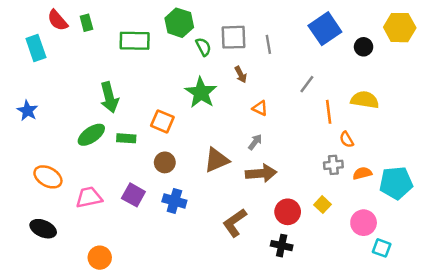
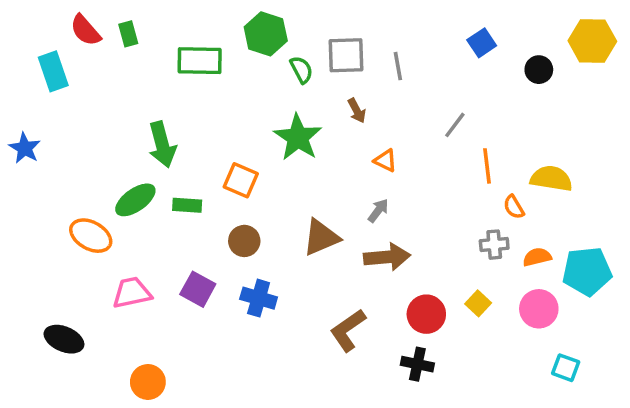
blue square: (325, 29) -> (482, 43), size x0.6
yellow semicircle: (365, 100) -> (551, 178), moved
blue star: (27, 111) -> (25, 148), moved
orange ellipse: (48, 177) -> (91, 236), moved
pink circle: (364, 223) -> (539, 309), moved

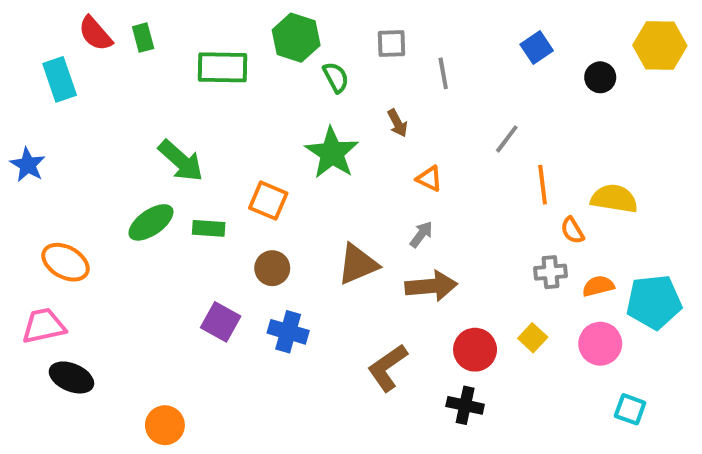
gray square: (346, 55) -> (392, 44), moved, size x0.7
green arrow: (162, 145) -> (181, 161), turned -33
orange ellipse: (91, 236) -> (65, 262), moved
pink trapezoid: (132, 293) -> (44, 326), moved

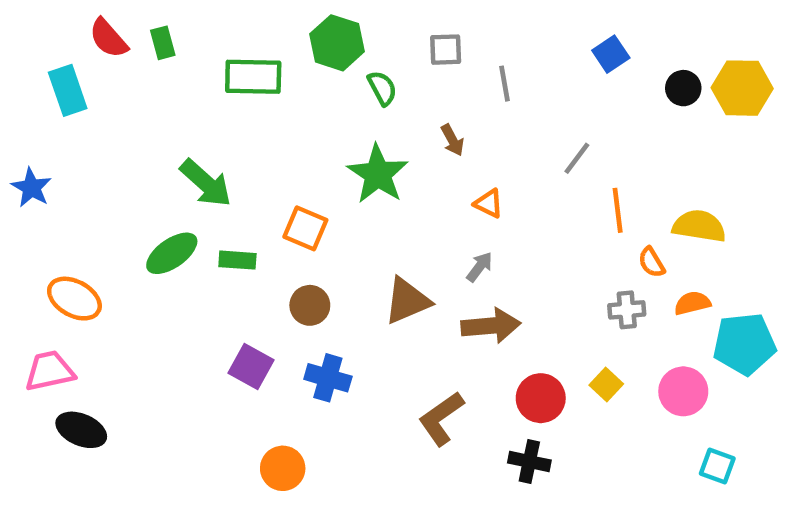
yellow hexagon: (660, 46) -> (742, 88), moved
orange semicircle: (598, 286) -> (692, 303), moved
orange circle: (165, 425) -> (283, 468), moved

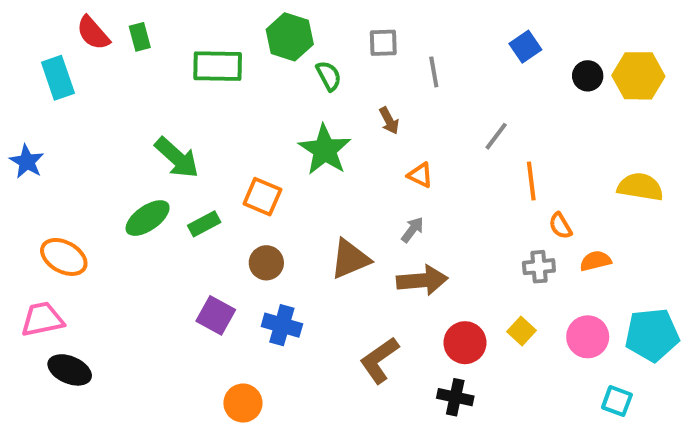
yellow semicircle: (699, 226) -> (640, 187), moved
green rectangle: (237, 260) -> (204, 224), turned -32
cyan pentagon: (744, 344) -> (652, 335), moved

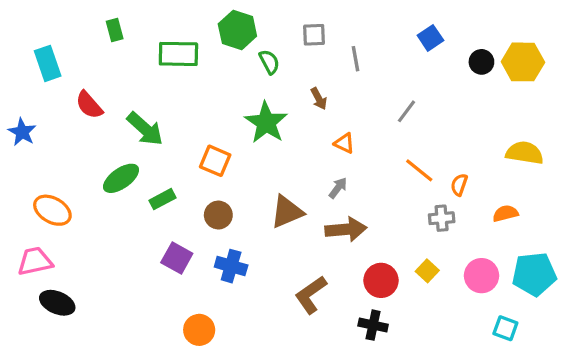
red semicircle: (93, 33) -> (89, 105), moved
orange line: (531, 181) -> (419, 170), moved, turned -44
green rectangle: (204, 224) -> (162, 199), moved
orange semicircle: (560, 226) -> (459, 185), turned 50
orange semicircle: (595, 261) -> (505, 213), moved

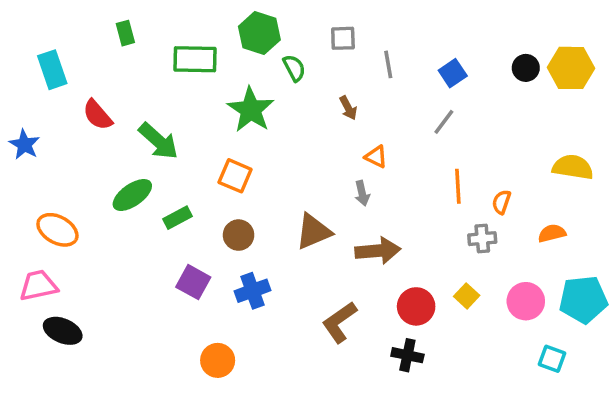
blue square: (430, 38) -> (453, 73), moved
green star: (266, 123) -> (251, 110), moved
orange line: (419, 170) -> (458, 186), turned 48
gray arrow: (338, 188) -> (362, 193), moved, turned 130
blue cross: (231, 266) -> (252, 291), turned -36

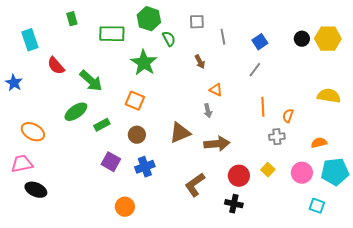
orange semicircle: (552, 233) -> (319, 143), moved

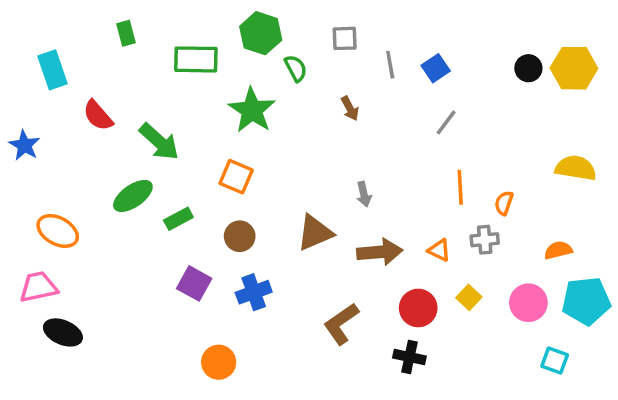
blue square: (260, 42) -> (436, 68), moved
orange triangle: (216, 90) -> (439, 250), moved

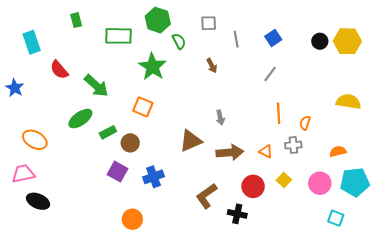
blue square: (436, 68) -> (273, 38), moved
brown circle: (240, 236) -> (130, 143), moved
black cross: (409, 357) -> (237, 214), moved

